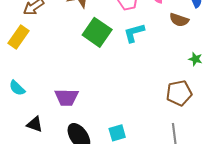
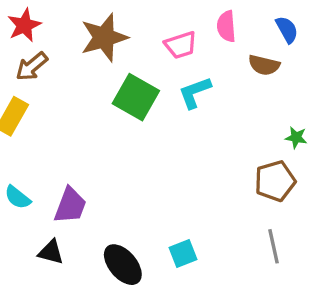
green star: (195, 59) -> (296, 137), moved
purple trapezoid: (67, 97) -> (70, 205), moved, turned -65

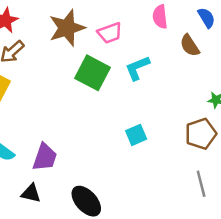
pink trapezoid: (181, 45) -> (110, 33), moved
brown semicircle: (264, 65) -> (190, 45), turned 45
cyan square: (183, 253) -> (136, 135), moved

